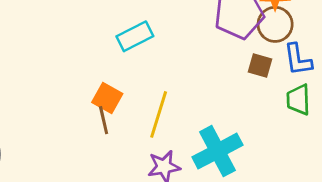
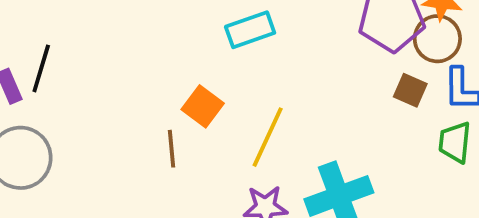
brown line: (104, 120) -> (171, 149), moved

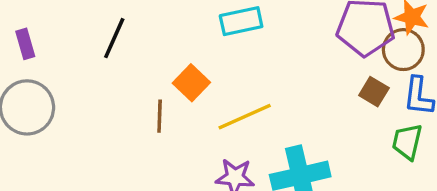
black line: (41, 68) -> (114, 38), moved
yellow line: (268, 137) -> (245, 117), turned 34

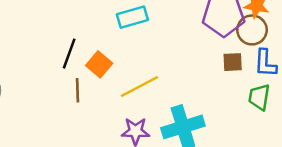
black line: (114, 38) -> (69, 54), moved
brown square: (374, 92) -> (233, 62), turned -30

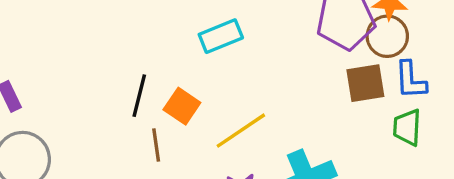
brown square: (233, 62) -> (365, 83), size x1.4

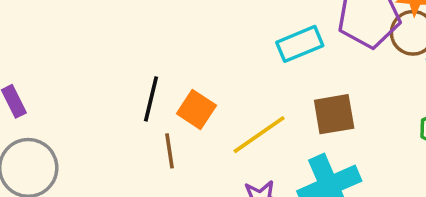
cyan rectangle: (221, 36) -> (300, 44), moved
brown square: (365, 83) -> (334, 114), moved

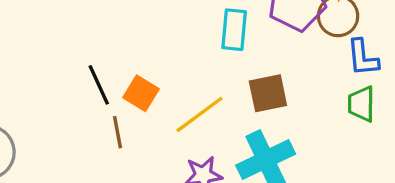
cyan rectangle: (300, 44) -> (234, 30), turned -60
black line: (151, 99) -> (99, 85), turned -36

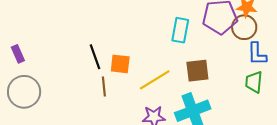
orange square: (141, 93) -> (120, 64), turned -30

